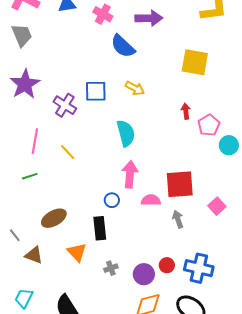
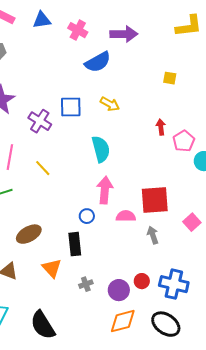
blue semicircle: (123, 46) -> (98, 62), turned -72
yellow square: (195, 62) -> (170, 78), size x0.5

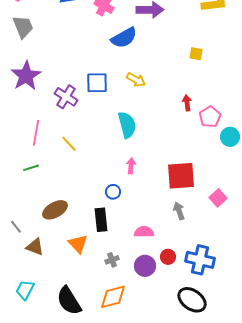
pink arrow: (105, 190) -> (131, 166), size x0.6
pink semicircle: (126, 216) -> (144, 232), moved
orange diamond: (123, 321) -> (113, 297), moved

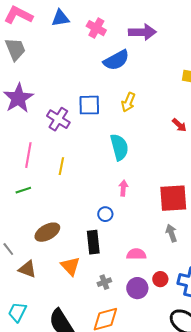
yellow arrow: (136, 80) -> (128, 102), turned 84
red arrow: (187, 103) -> (179, 125), turned 140
yellow line: (69, 144) -> (61, 166), turned 54

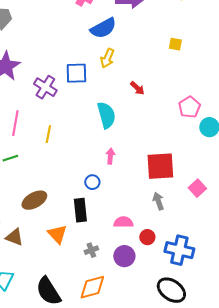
yellow arrow: (128, 102) -> (107, 58), moved
red arrow: (179, 125) -> (137, 88), moved
red circle: (160, 279) -> (147, 237), moved

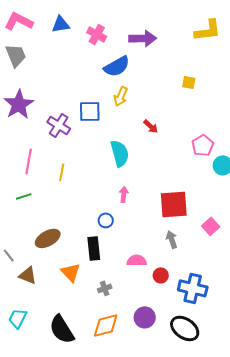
purple circle: (124, 256) -> (145, 317), moved

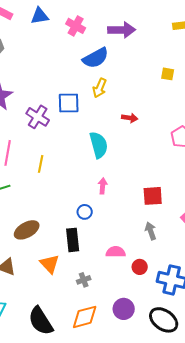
red arrow: (151, 126) -> (130, 118), turned -35
red square: (174, 204) -> (153, 196), size x0.7

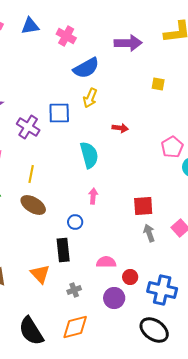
purple arrow: (122, 30) -> (128, 43), moved
brown ellipse: (27, 230) -> (33, 205), moved, turned 60
gray arrow: (151, 231) -> (149, 233), moved
purple circle: (124, 309) -> (114, 298), moved

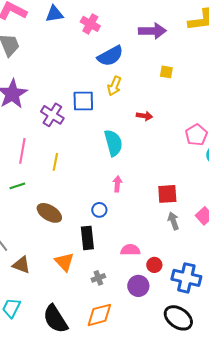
yellow square: (158, 84) -> (166, 72), moved
brown ellipse: (33, 205) -> (49, 213), moved

